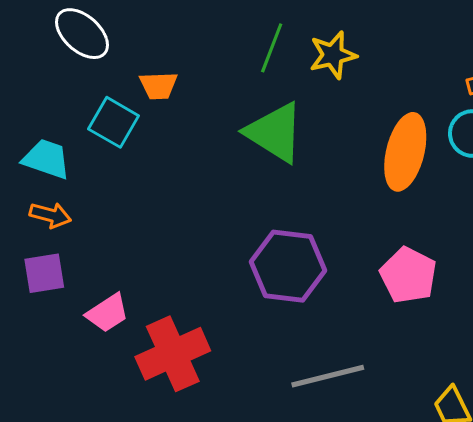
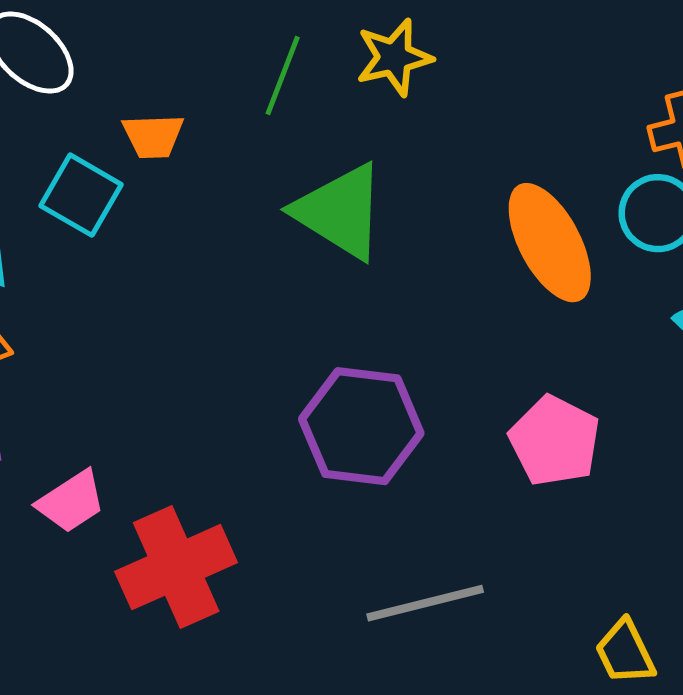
green line: (272, 48) -> (283, 75), moved
yellow star: (333, 55) -> (394, 57), moved
orange ellipse: (405, 152) -> (550, 243), turned -42

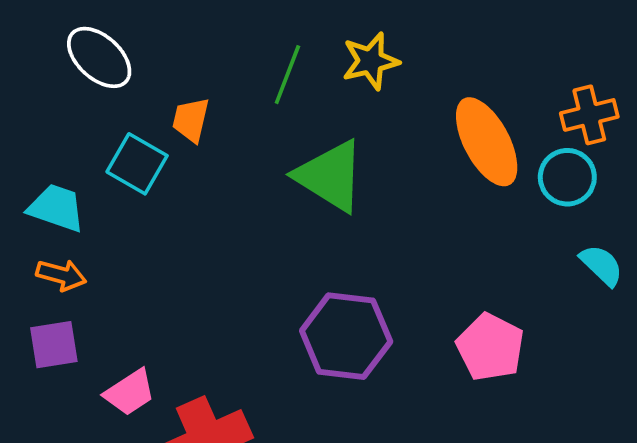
orange trapezoid: (153, 136) -> (191, 120), turned 105
orange ellipse: (550, 243) -> (487, 142), moved

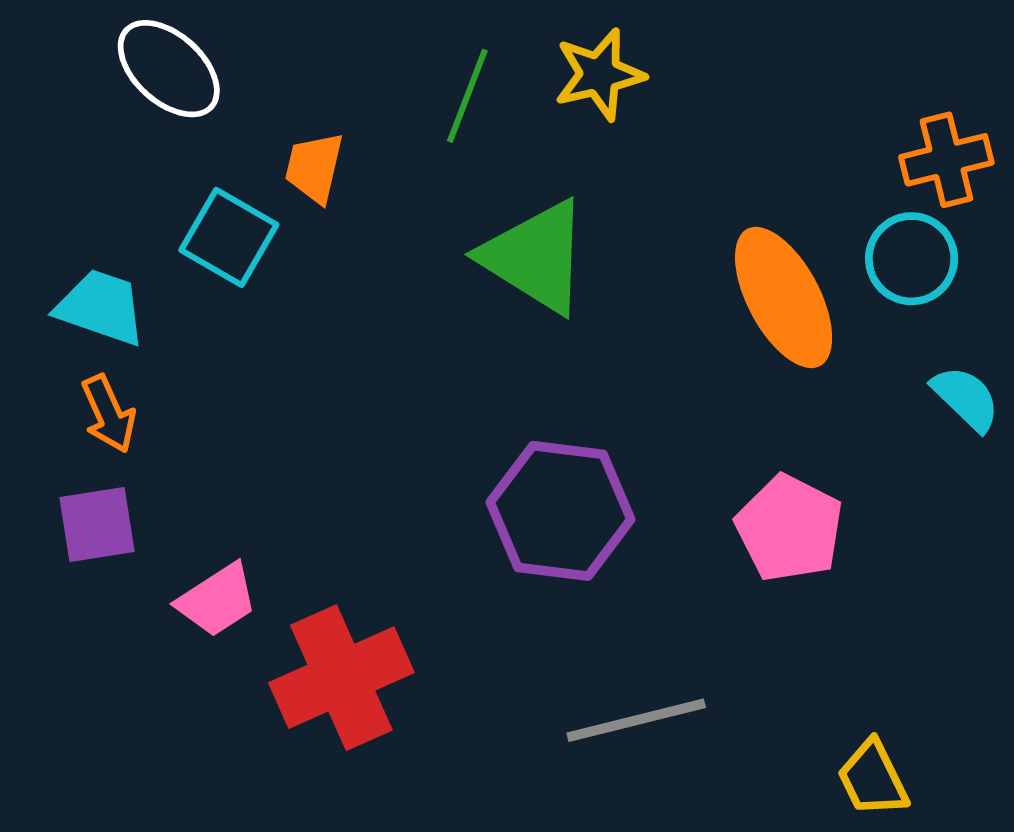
orange ellipse: (487, 142) -> (784, 297), moved
orange arrow: (61, 275) -> (109, 414), turned 51

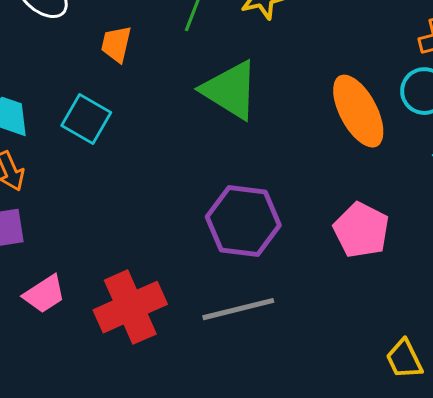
cyan square: (229, 237) -> (86, 119), moved
pink trapezoid: (217, 600) -> (44, 294), moved
gray line: (636, 720) -> (238, 309), moved

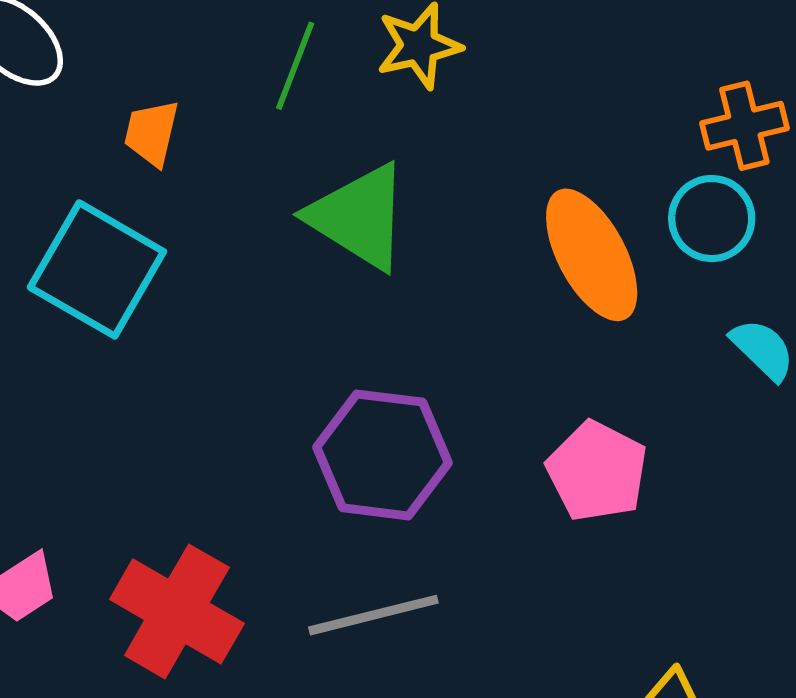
cyan square: (86, 119) -> (97, 269), size x1.5
red cross: (130, 307) -> (177, 611), turned -36

